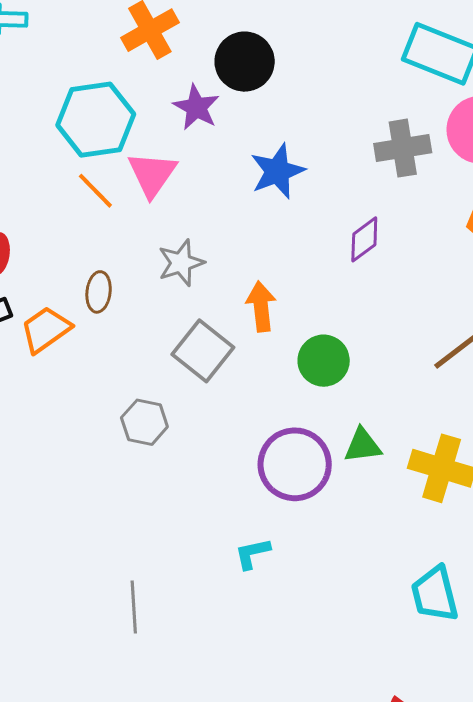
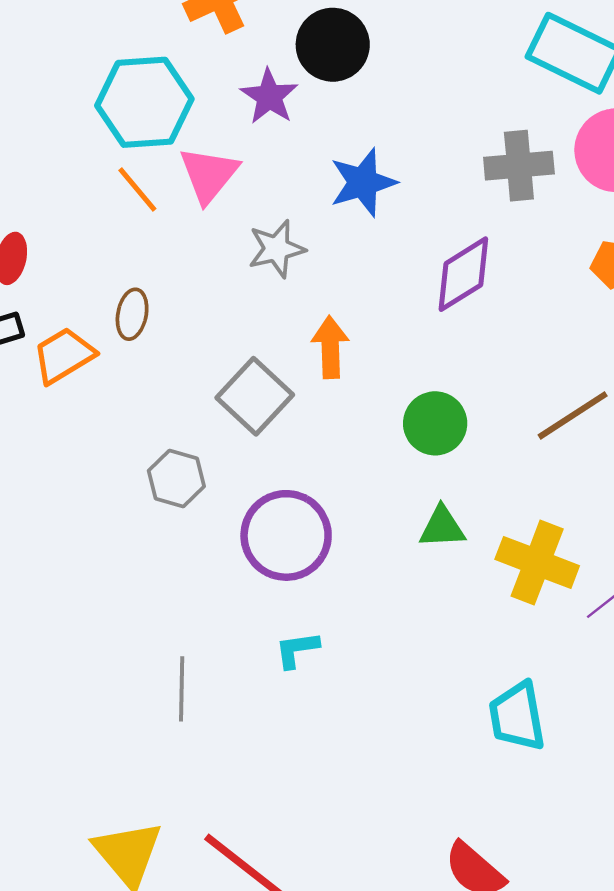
purple diamond: (364, 239) -> (463, 274), size x1.4
gray star: (181, 263) -> (277, 249), moved
green circle: (324, 361) -> (435, 423), moved
purple circle: (295, 464) -> (286, 535), moved
gray line: (134, 607) -> (182, 689), moved

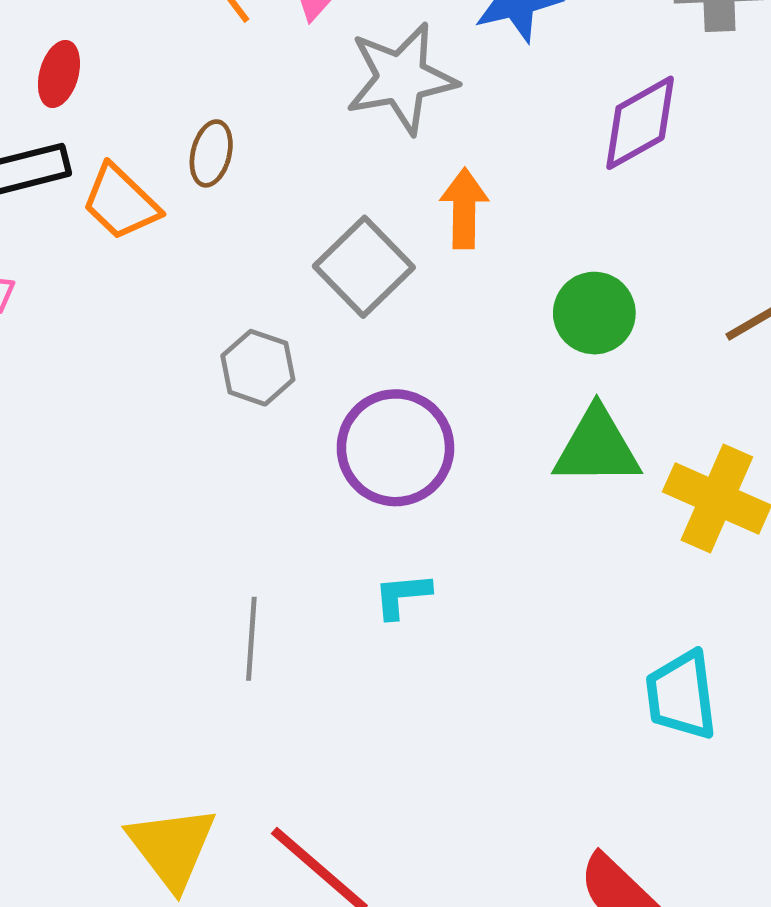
gray star: (277, 249) -> (401, 78), size x1.5
orange trapezoid: (64, 355) -> (121, 202), turned -108
green triangle: (442, 527) -> (597, 447), size x1.5

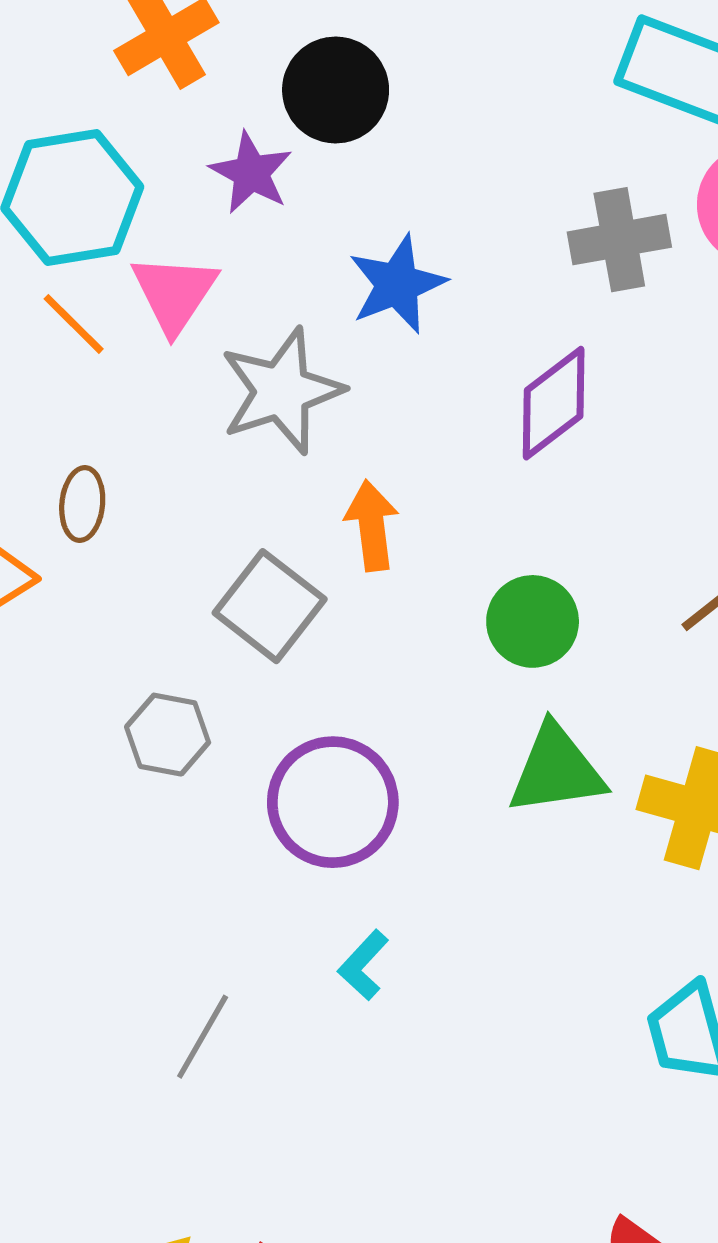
cyan L-shape: (402, 596) -> (363, 965), turned -34
gray line: (251, 639) -> (203, 1037), turned 34

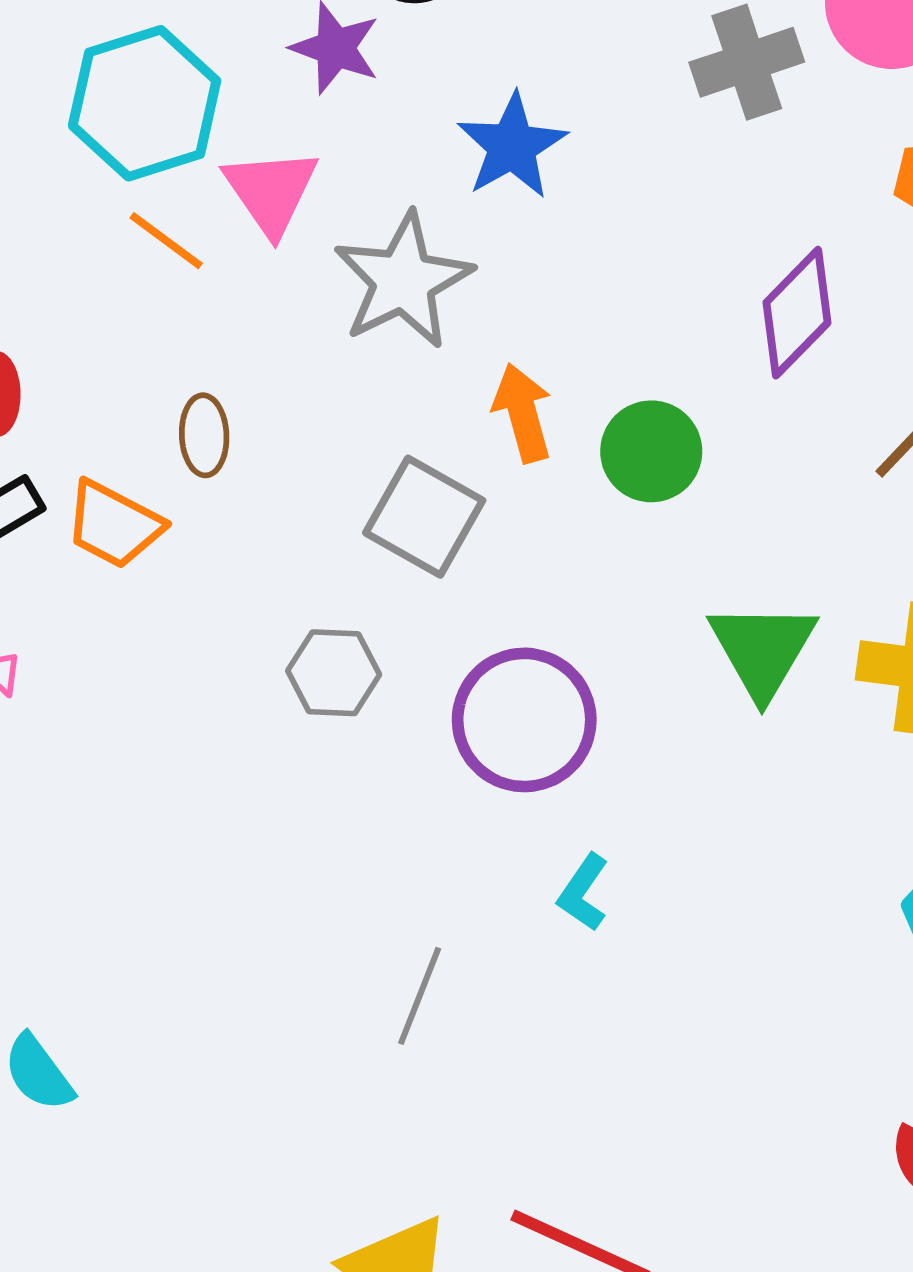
purple diamond: (554, 403) -> (797, 313), moved
green circle: (533, 621) -> (651, 451), moved
green triangle: (556, 770) -> (762, 649), turned -43

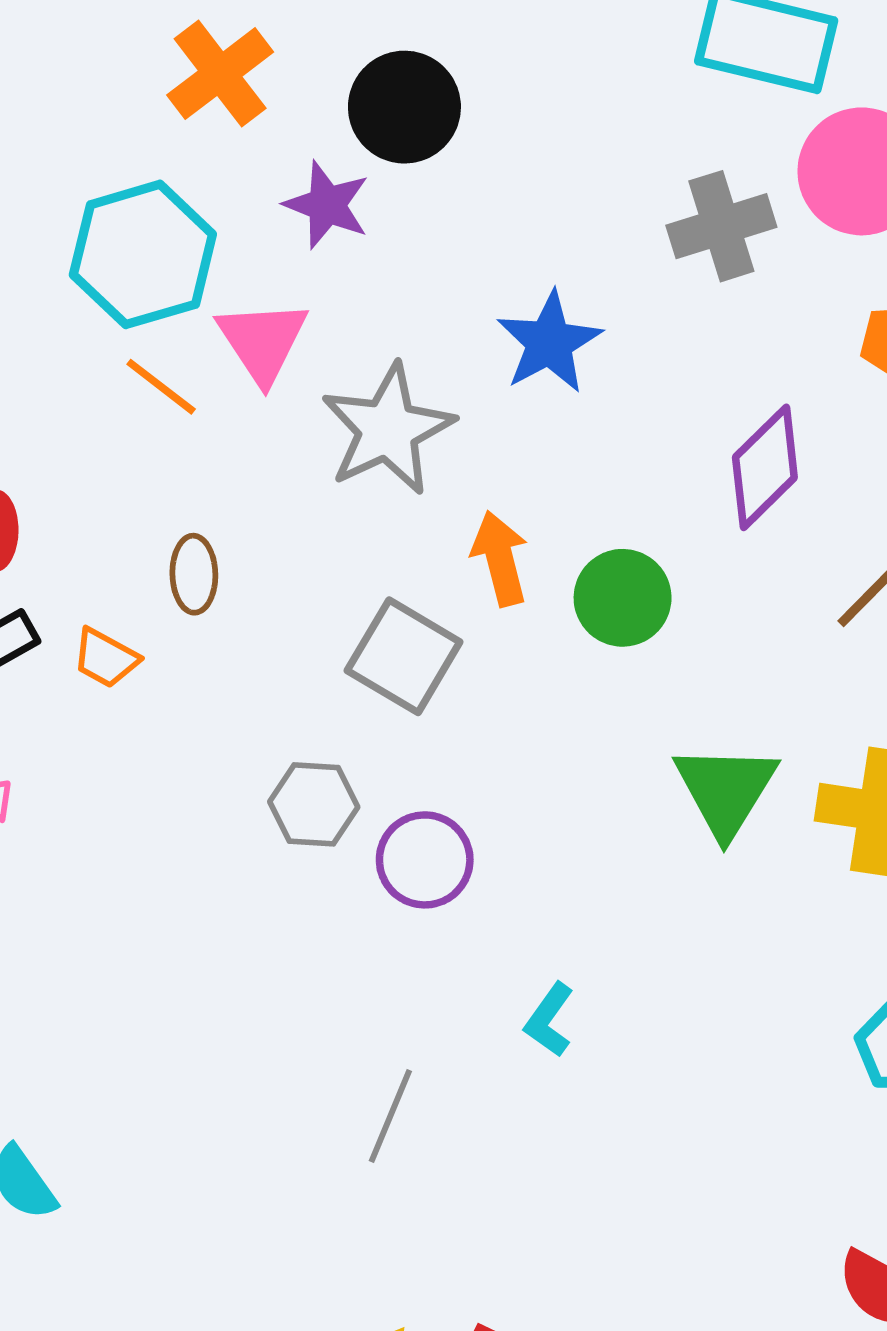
blue star: (512, 146) -> (549, 342), moved
orange trapezoid: (114, 524) -> (106, 658), size x0.7
purple circle: (524, 720) -> (425, 860), moved, size x0.7

